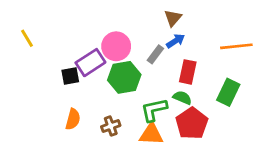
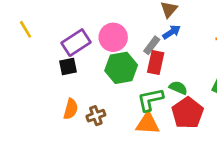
purple rectangle: (90, 63) -> (76, 43), moved
red rectangle: (188, 72) -> (156, 63), moved
brown cross: (111, 126) -> (96, 116), moved

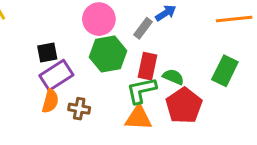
purple rectangle: (76, 43) -> (56, 75), moved
red rectangle: (156, 63) -> (147, 66), moved
brown cross: (96, 116) -> (79, 109), turned 30

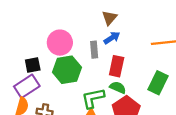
gray rectangle: (143, 28) -> (94, 50), turned -42
black square: (47, 52) -> (33, 65), moved
red rectangle: (147, 66) -> (117, 66), moved

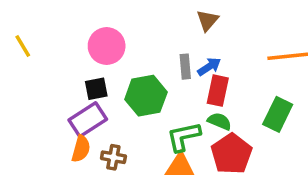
blue arrow: (112, 38) -> (209, 67), moved
pink circle: (60, 43) -> (107, 46), moved

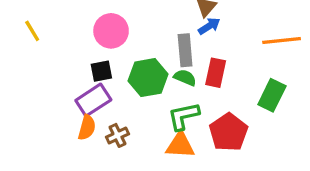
gray rectangle: (185, 67) -> (185, 50), size x1.4
blue arrow: (209, 67) -> (209, 26), moved
green semicircle: (219, 121) -> (185, 78), moved
brown cross: (113, 157) -> (117, 135), turned -35

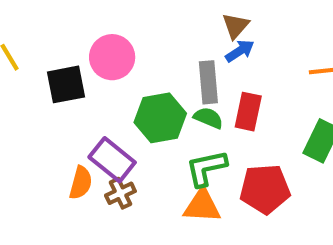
black square: (101, 71) -> (66, 84), moved, size x1.4
purple rectangle: (93, 100) -> (112, 160), moved, turned 72
red pentagon: (229, 132) -> (265, 189), turned 30

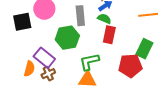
gray rectangle: (208, 82) -> (80, 16), moved
green semicircle: (208, 118) -> (104, 19), moved
red pentagon: (265, 189) -> (130, 66), moved

